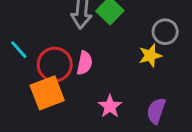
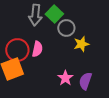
gray circle: (165, 32) -> (66, 28), moved
pink star: (110, 106) -> (65, 78), moved

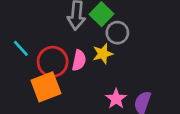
yellow star: (81, 44) -> (103, 54), moved

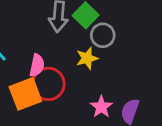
pink semicircle: (79, 60) -> (37, 65), moved
red circle: (53, 62) -> (48, 84), moved

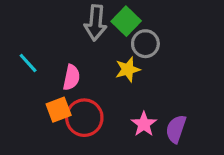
red circle: (48, 84) -> (84, 118), moved
orange square: (25, 94) -> (59, 110), size x0.7

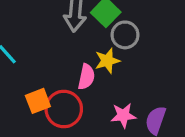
pink semicircle: (71, 77) -> (86, 77), moved
pink star: (144, 124) -> (123, 115), turned 30

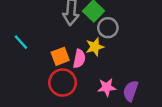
orange square: (38, 101) -> (60, 56), moved

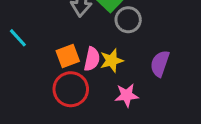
yellow star: (95, 47) -> (112, 61), moved
purple semicircle: (131, 91) -> (160, 64), moved

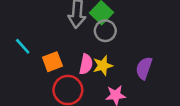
gray circle: (128, 20) -> (105, 31), moved
orange square: (68, 56) -> (52, 62), moved

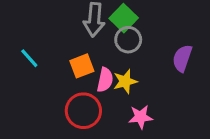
orange square: (52, 62) -> (82, 66), moved
purple semicircle: (144, 68) -> (182, 58), moved

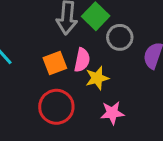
gray circle: (128, 40) -> (120, 37), moved
pink semicircle: (105, 80) -> (82, 60), moved

